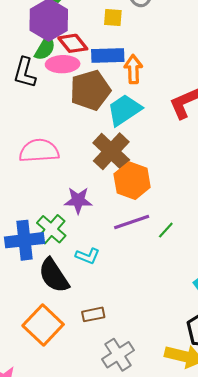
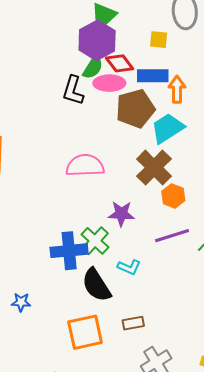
orange hexagon: (132, 181) -> (173, 196), size x0.7
orange square: (43, 325) -> (85, 332), turned 33

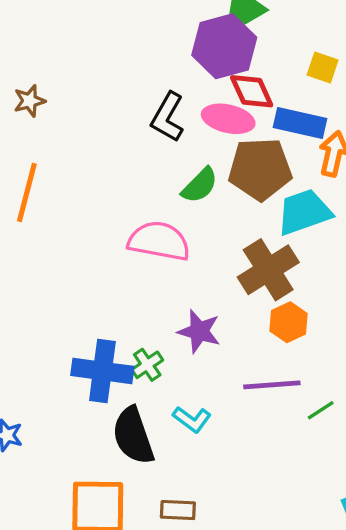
green semicircle: (93, 67) -> (200, 185), moved
green cross: (95, 241) -> (147, 365), size x0.7

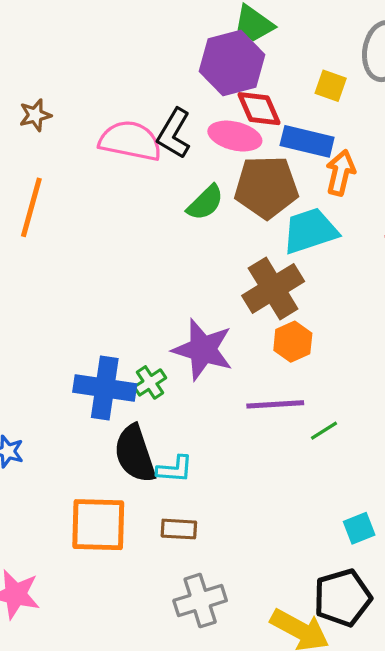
pink semicircle: (159, 241) -> (130, 141), moved
purple star: (199, 331) -> (203, 349), size x1.4
cyan L-shape: (192, 419) -> (175, 469), moved, turned -33

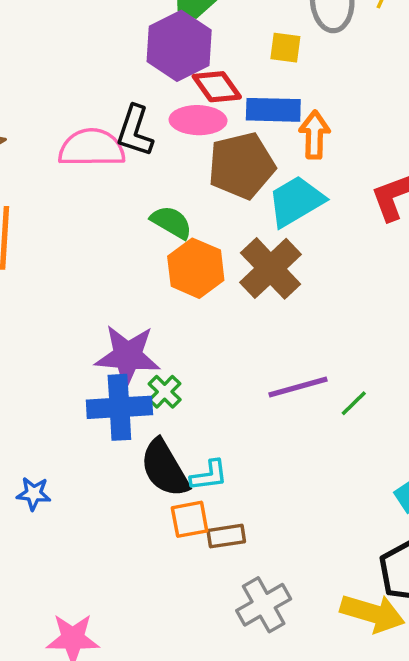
green semicircle: (205, 203) -> (171, 222), moved, turned -93
orange hexagon: (293, 342) -> (196, 268), moved, size x1.4
purple star: (203, 349) -> (128, 356), moved
orange square: (98, 525) -> (190, 519), moved, size x0.6

